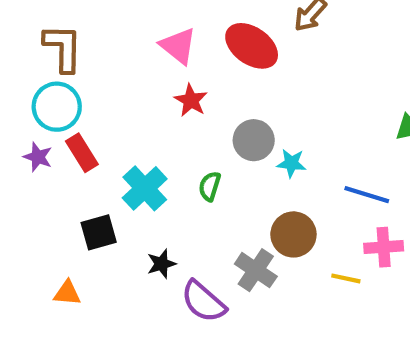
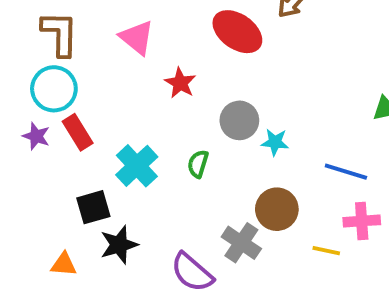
pink triangle: (178, 46) -> (137, 38), moved
black star: (161, 264) -> (119, 245), moved, size x1.4

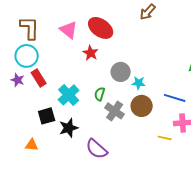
red ellipse: (237, 32) -> (101, 28), moved
brown circle: (277, 209) -> (142, 106), moved
gray cross: (241, 243) -> (115, 111), moved
black star: (119, 245) -> (69, 128), moved

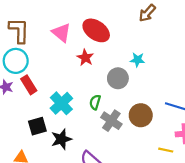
cyan star: (139, 83) -> (137, 60), moved

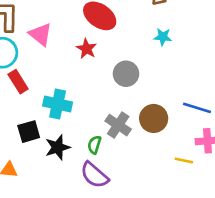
pink triangle: (61, 33) -> (40, 34), moved
cyan star: (137, 60) -> (163, 37), moved
green semicircle: (95, 102) -> (94, 145), moved
cyan cross: (61, 103) -> (58, 104), turned -35

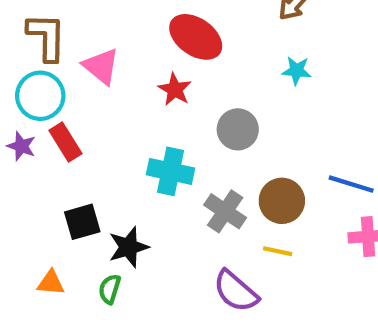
cyan cross: (58, 104) -> (171, 171), moved
green semicircle: (94, 145) -> (110, 289), moved
yellow line: (184, 161) -> (278, 251), moved
purple semicircle: (94, 175) -> (236, 291), moved

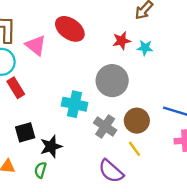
red ellipse: (196, 37) -> (70, 29), moved
red star: (175, 89) -> (122, 41), moved, turned 30
gray circle: (238, 129) -> (112, 81), size x1.4
yellow line: (278, 251) -> (134, 149), turned 42

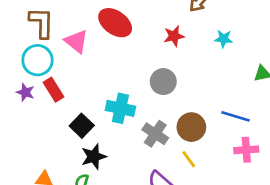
cyan star: (145, 48) -> (223, 39), moved
gray circle: (112, 81) -> (163, 82), size x0.7
black square: (25, 132) -> (82, 126), moved, turned -30

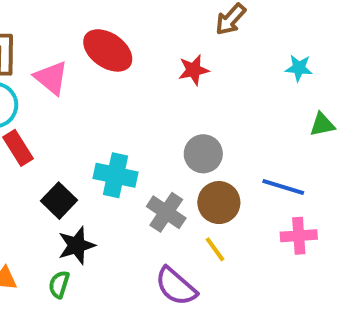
cyan star: (223, 39) -> (299, 68), moved
gray circle: (163, 82) -> (203, 154), moved

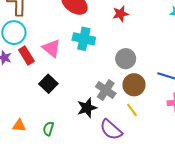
pink triangle: (51, 78) -> (51, 48), moved
cyan cross: (116, 175) -> (84, 39), moved
black star: (77, 245) -> (87, 108), moved

